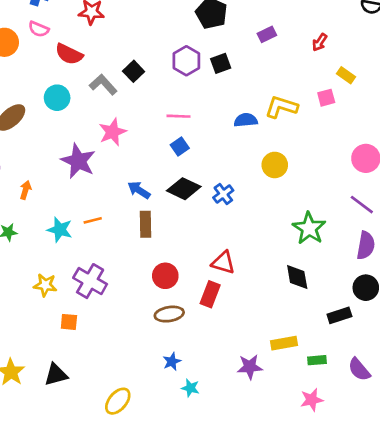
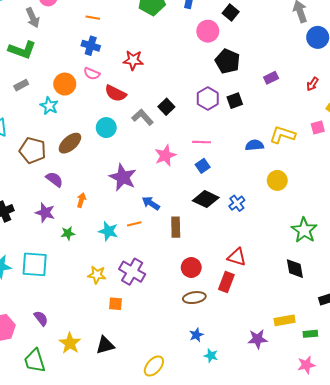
pink star: (112, 132) -> (165, 156), moved
blue arrow: (139, 190) -> (151, 203), moved

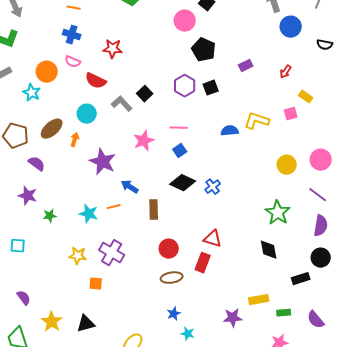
yellow circle: (277, 180) -> (287, 165), moved
orange arrow: (81, 200) -> (75, 140), moved
cyan square: (35, 264) -> (18, 246), size x0.6

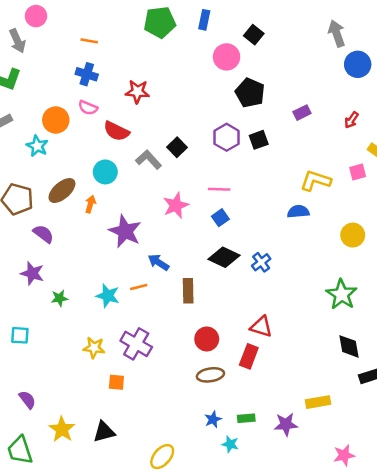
blue semicircle: (230, 131) -> (298, 212), moved
black diamond: (269, 250) -> (349, 346), moved
green rectangle: (284, 313) -> (246, 418), moved

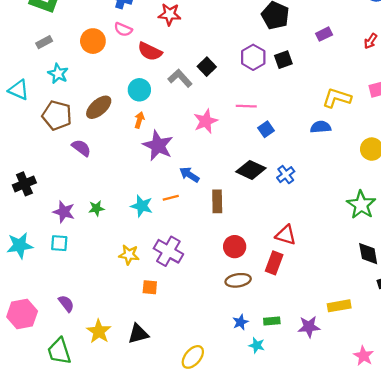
cyan star: (37, 146) -> (58, 74), moved
orange arrow: (90, 204) -> (139, 120), moved
blue square: (220, 218) -> (266, 129), moved
purple star: (32, 273) -> (64, 212), moved
pink star: (344, 455) -> (364, 356), turned -30

